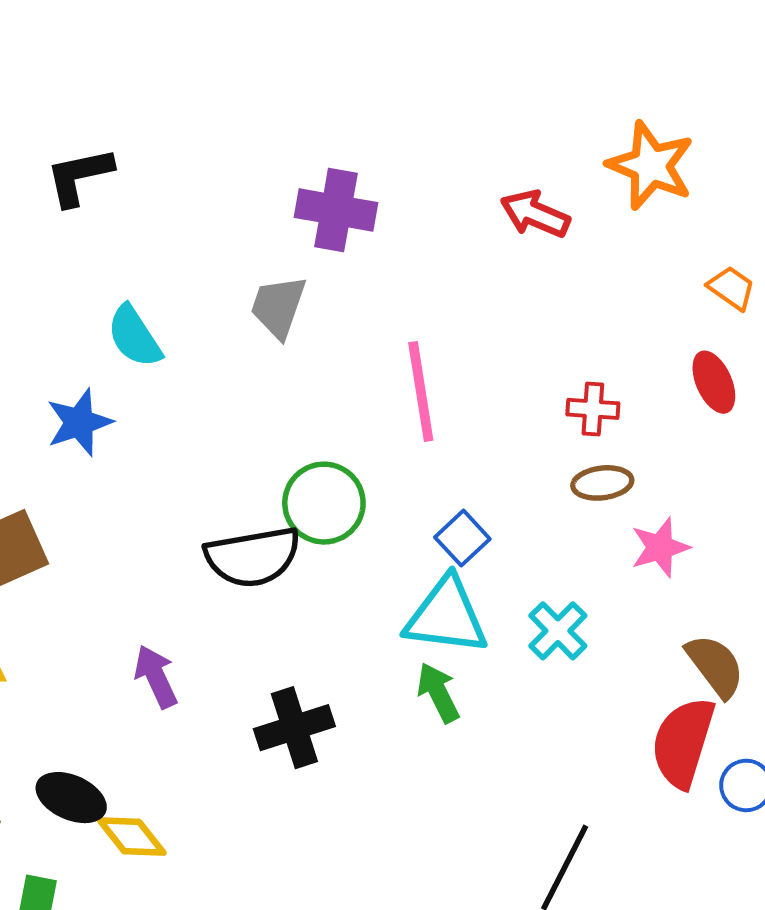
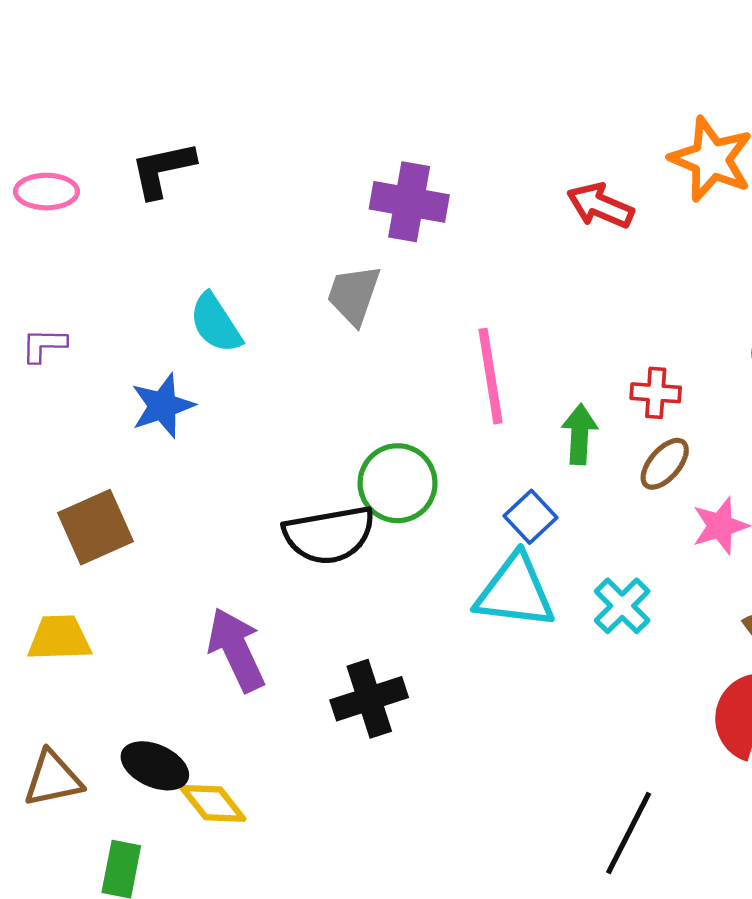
brown ellipse: (602, 483) -> (665, 464), turned -42
purple arrow: (156, 677) -> (236, 650), size x1.4
green arrow: (438, 693) -> (580, 434), moved, turned 30

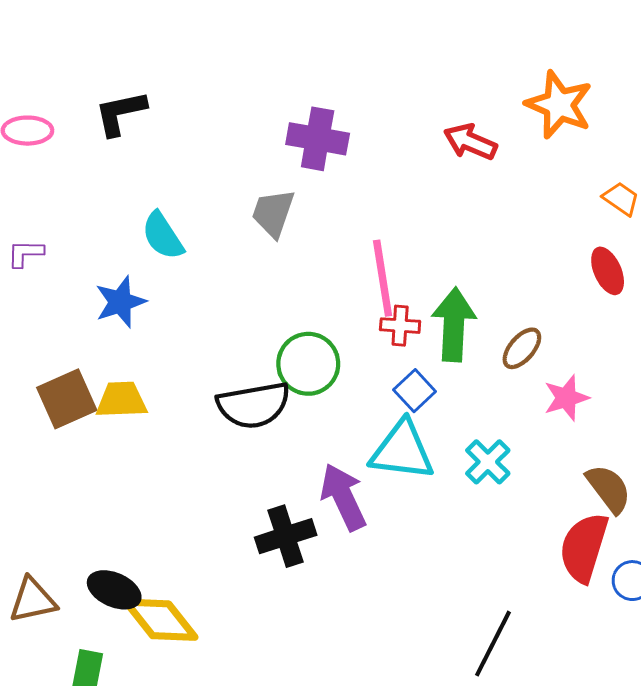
red cross: (656, 393) -> (400, 326), moved
green arrow: (580, 434) -> (454, 325), size x1.5
yellow trapezoid: (59, 638) -> (121, 400), moved
purple arrow: (236, 650) -> (343, 497), moved
yellow diamond: (213, 803) -> (161, 620), size x1.4

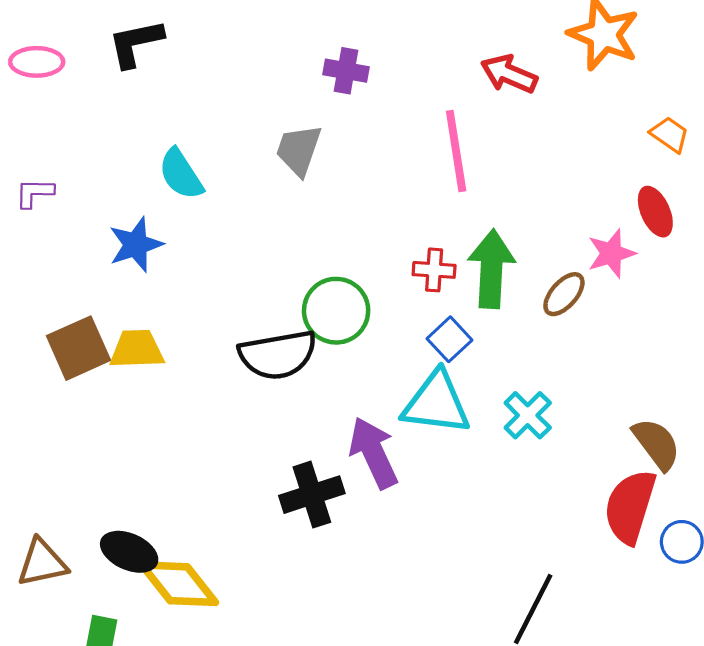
purple cross: (318, 139) -> (346, 71), size x0.7
pink line: (383, 278) -> (456, 151), moved
pink star: (566, 398) -> (611, 253), moved

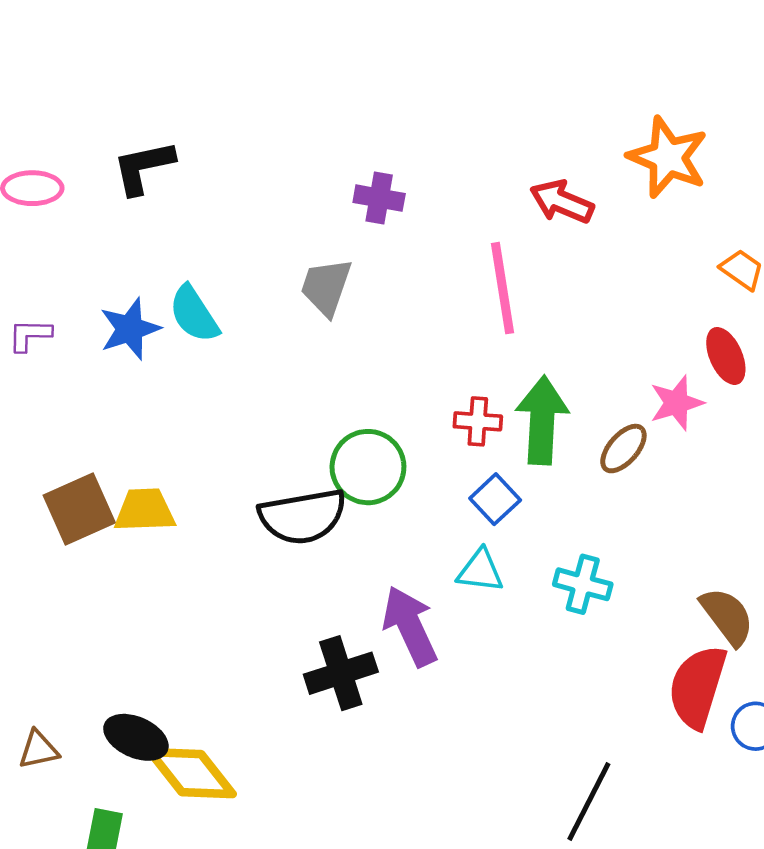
blue star: (136, 245) -> (130, 329), moved
cyan triangle: (436, 403) -> (480, 571), size x0.6
cyan cross: (528, 415) -> (583, 584), turned -30
brown triangle: (42, 563) -> (38, 750), size x0.7

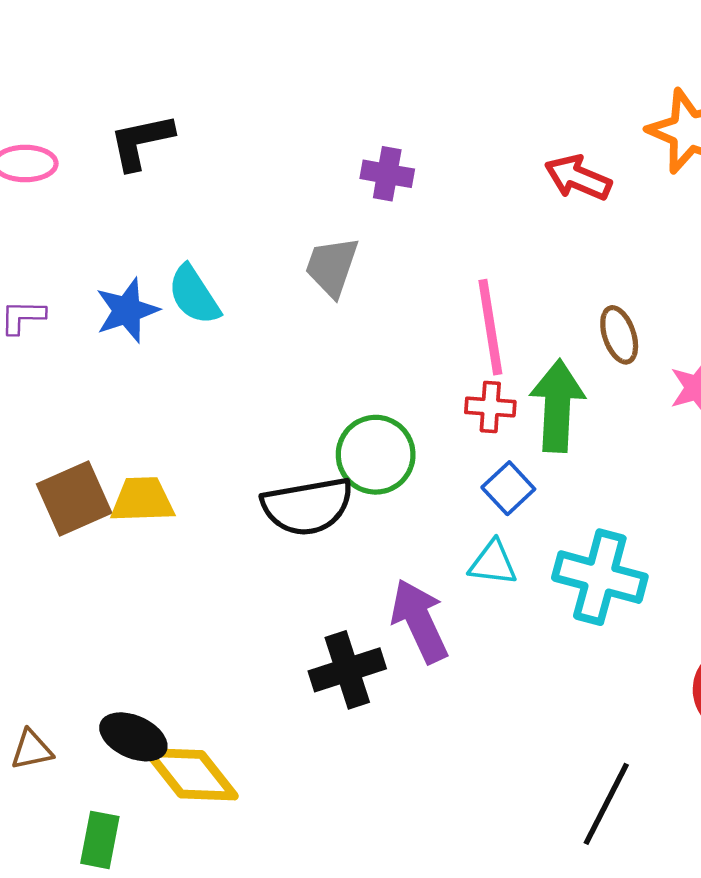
pink line: (502, 288) -> (490, 327), moved
brown ellipse: (623, 449) -> (619, 335), moved, turned -60
cyan cross: (583, 584) -> (600, 577), size x1.5

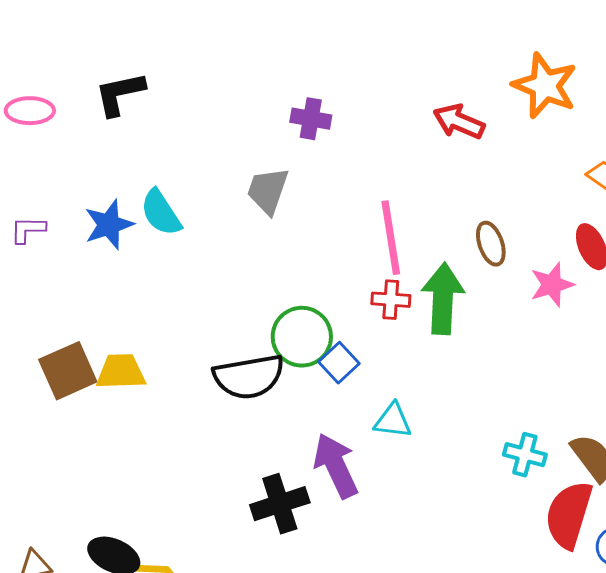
blue square: (508, 488) -> (339, 363), moved
cyan cross: (600, 577) -> (525, 455), moved, size x0.6

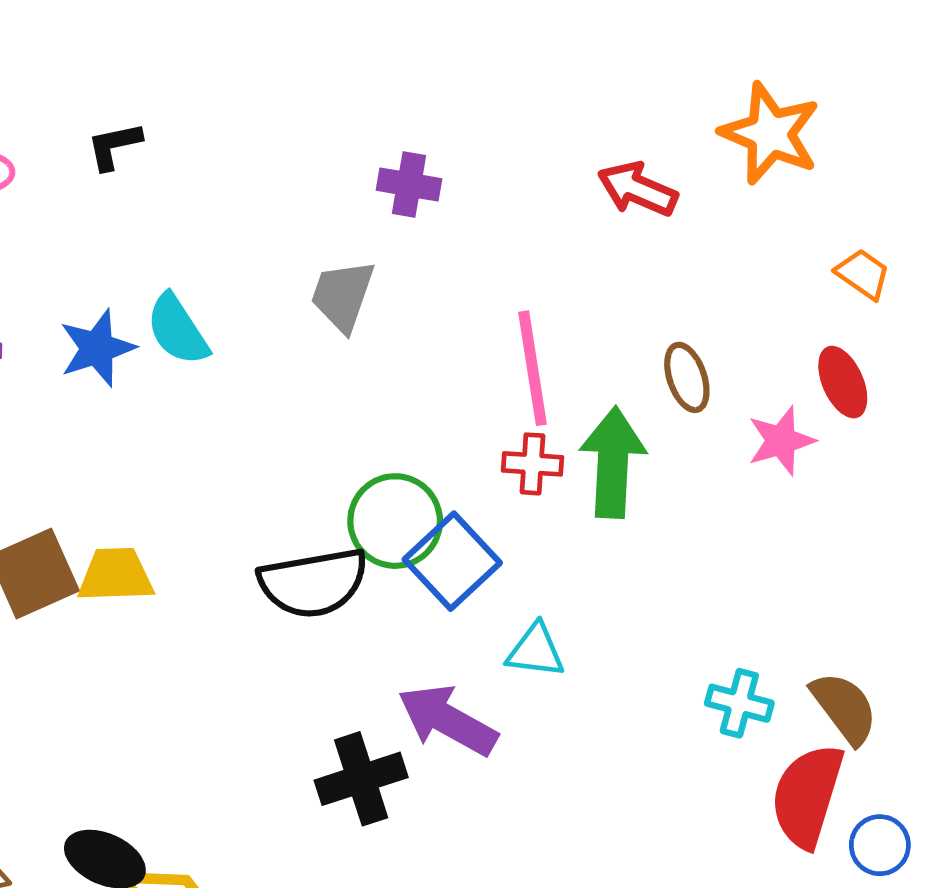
black L-shape: (120, 94) -> (114, 146), size x0.7
blue square: (339, 363) -> (452, 561), size x1.5
purple arrow: (336, 466) -> (448, 720), turned -36

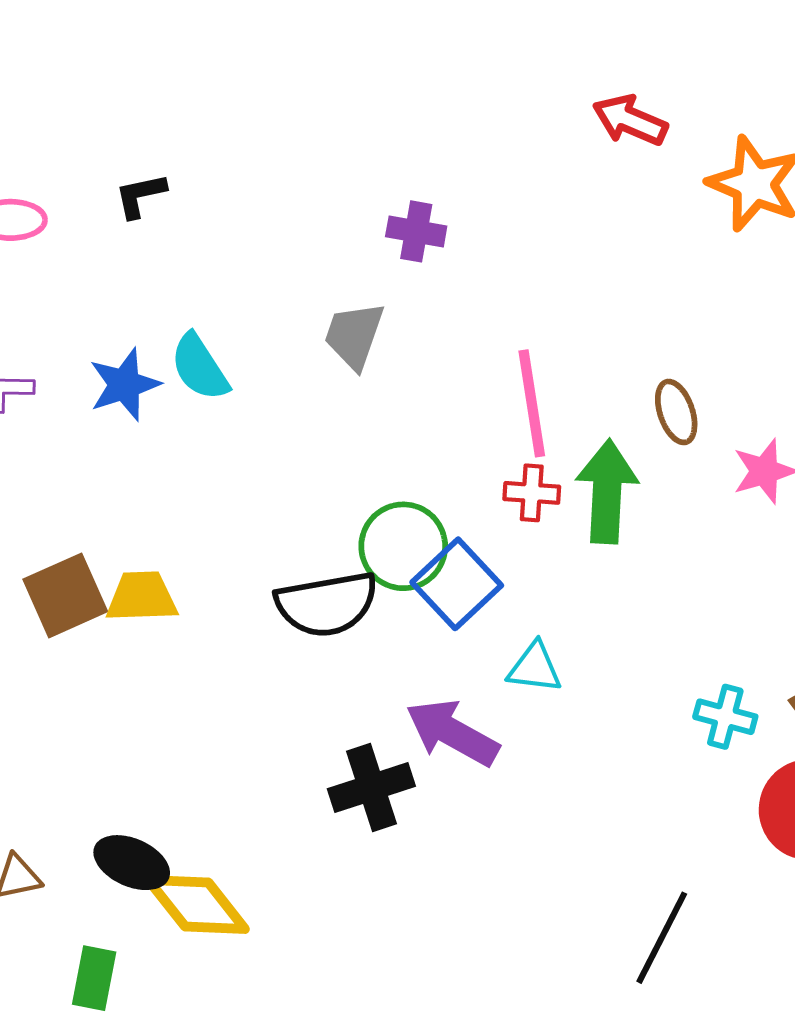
red arrow: (637, 189) -> (630, 120), moved

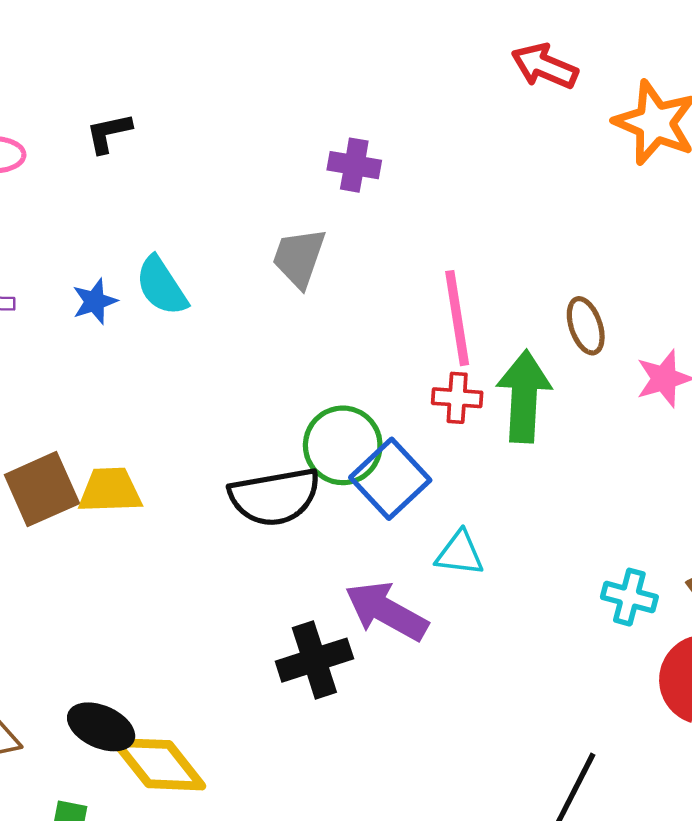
blue star: (124, 385) -> (95, 301), size x0.7

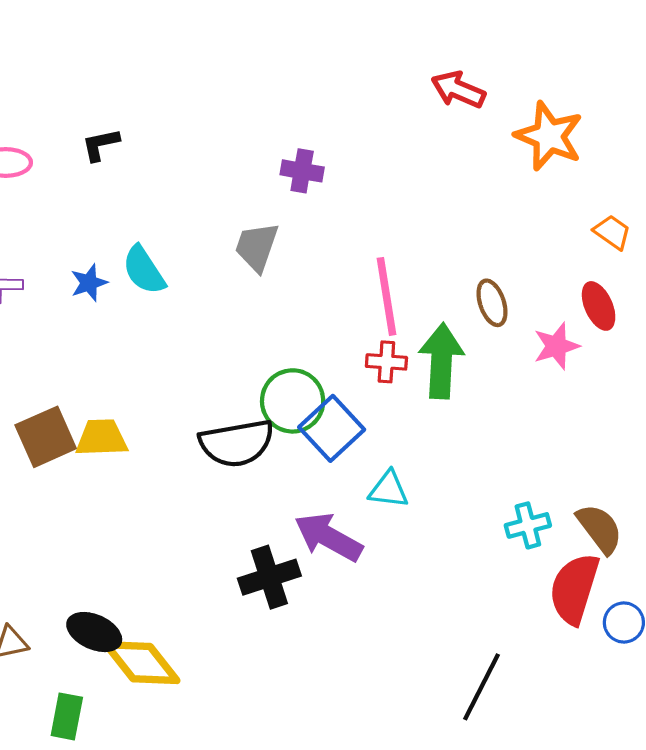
cyan cross: (629, 597) -> (528, 525), turned -30

